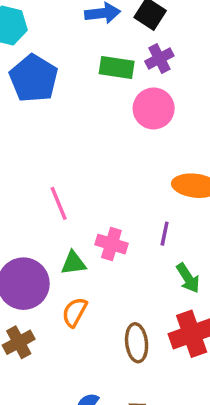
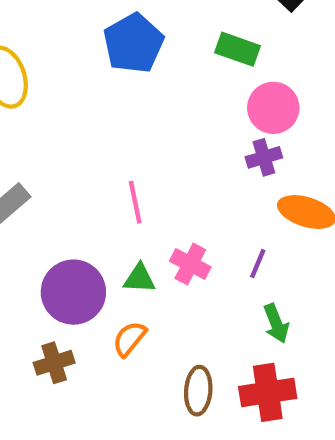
purple cross: (159, 58) -> (264, 157), moved

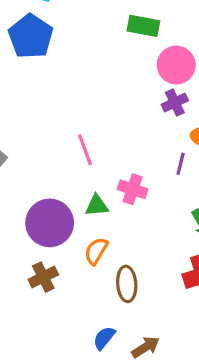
blue pentagon: (133, 43) -> (31, 36), moved
purple line: (258, 264) -> (181, 164), moved
brown ellipse: (198, 391) -> (127, 284), moved

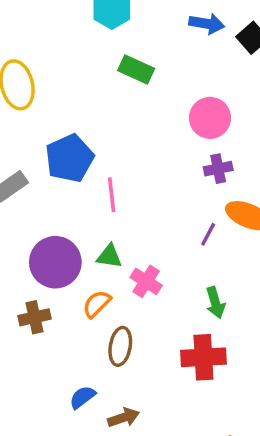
green rectangle: (143, 26) -> (136, 69), moved
blue pentagon: (31, 36) -> (69, 158), moved
pink circle: (176, 65) -> (210, 118), moved
pink cross: (133, 189) -> (146, 281), moved

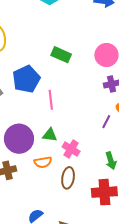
green rectangle: (136, 69) -> (61, 55), moved
orange semicircle: (97, 304) -> (43, 162), turned -144
brown ellipse: (120, 346) -> (68, 178), moved

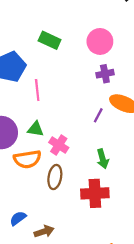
orange semicircle: (43, 162) -> (27, 159), size x1.4

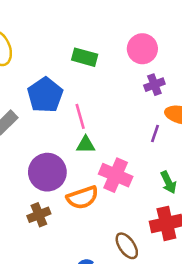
green triangle: (36, 129) -> (86, 145), moved
pink cross: (59, 145) -> (116, 175), size x1.4
brown ellipse: (55, 177) -> (127, 246), moved, turned -35

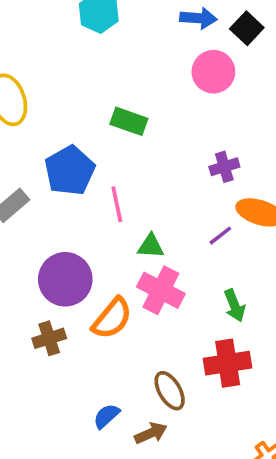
pink circle: (142, 49) -> (213, 72), moved
purple line: (155, 134) -> (220, 236), turned 30
green triangle: (86, 145) -> (151, 246), moved
orange semicircle: (82, 197) -> (112, 318), turned -36

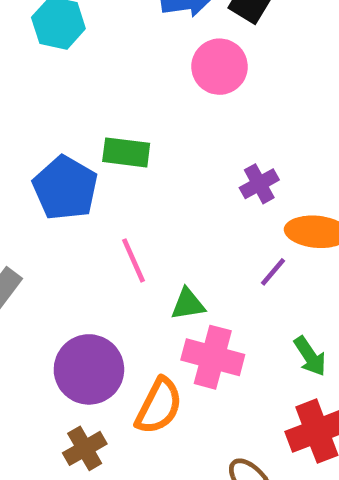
blue pentagon: (70, 171) -> (65, 188), moved

